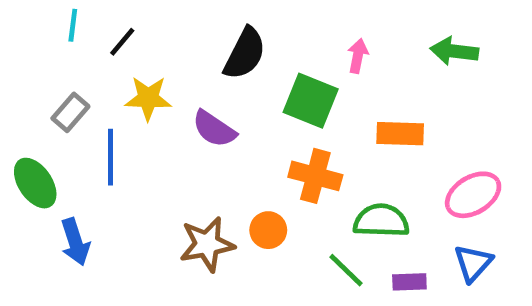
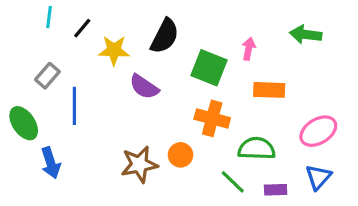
pink arrow: (358, 56) -> (249, 49), moved
yellow star: (148, 98) -> (114, 50), moved

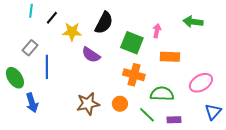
orange circle: (181, 155) -> (120, 104), moved
blue triangle: (318, 177) -> (213, 112), moved

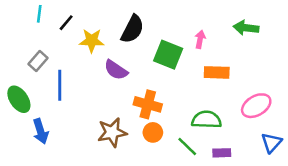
orange cross: (134, 75) -> (148, 104), moved

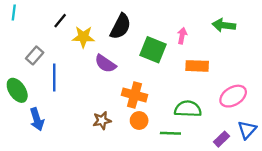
cyan line: (39, 14) -> (14, 13), moved
brown star: (112, 132) -> (102, 120), size x0.7
green line: (187, 146) -> (170, 133), turned -42
purple rectangle: (222, 153) -> (221, 139), moved, turned -42

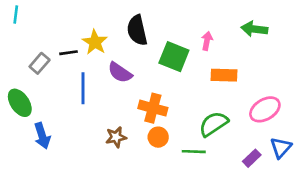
black line: (60, 21) -> (69, 53), moved, turned 42
black semicircle: (120, 26) -> (137, 30), turned 140
yellow star: (83, 37) -> (95, 42), turned 30
blue line: (54, 78) -> (83, 88), moved
green semicircle: (188, 109) -> (214, 124), turned -36

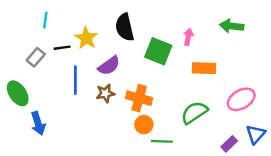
cyan line: (16, 14) -> (45, 20), moved
purple semicircle: (120, 72) -> (109, 66), turned -70
brown star: (116, 137) -> (105, 93), moved
green line: (194, 152) -> (162, 141), moved

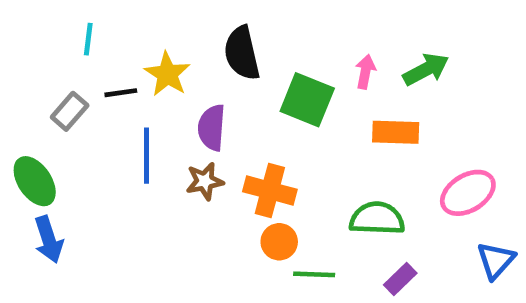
green arrow: (232, 26) -> (426, 69), moved, turned 145
purple semicircle: (109, 66) -> (212, 128), turned 130
green semicircle: (194, 113) -> (377, 218), turned 36
blue arrow: (38, 123) -> (49, 239), moved
purple rectangle: (229, 144) -> (400, 279), moved

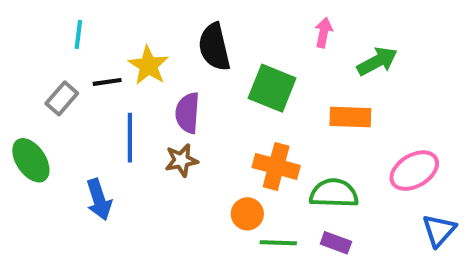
pink arrow: (365, 72) -> (324, 32), moved
orange cross: (270, 191) -> (276, 166), moved
blue arrow: (49, 239) -> (99, 199), moved
purple rectangle: (400, 279) -> (336, 243), moved, turned 64

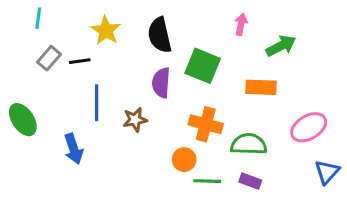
cyan line: (78, 35) -> (38, 18), moved
yellow star: (148, 65) -> (106, 30), moved
gray rectangle: (62, 98) -> (49, 58), moved
purple semicircle: (188, 113) -> (161, 83), moved

